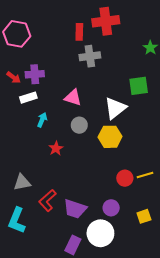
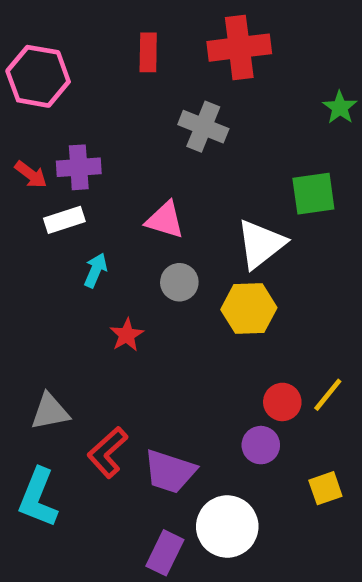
red rectangle: (79, 32) -> (148, 52), moved
gray cross: (90, 56) -> (203, 127), turned 30
yellow line: (145, 175) -> (328, 395), turned -35
purple circle: (111, 208) -> (261, 445), moved

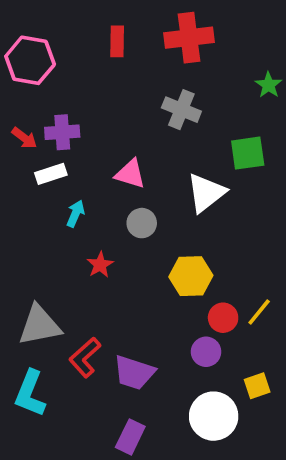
gray cross: (203, 127) -> (181, 110), moved
yellow hexagon: (249, 309) -> (191, 276), moved
gray triangle: (50, 412) -> (40, 325), size x1.4
white circle: (227, 526) -> (214, 416), moved

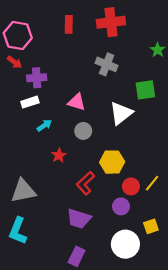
red arrow: (24, 138) -> (14, 62), moved
cyan arrow: (75, 214) -> (44, 125), turned 32
red L-shape: (85, 357) -> (85, 183), moved

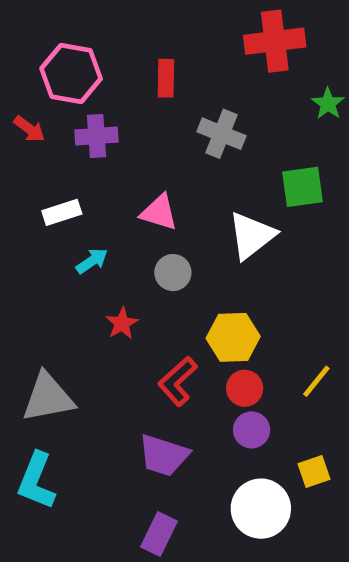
red cross: (111, 22) -> (275, 41), moved
red rectangle: (69, 24) -> (166, 78), moved
pink hexagon: (18, 35) -> (71, 74), moved
purple cross: (37, 78) -> (97, 136), moved
red circle: (131, 186) -> (245, 388), moved

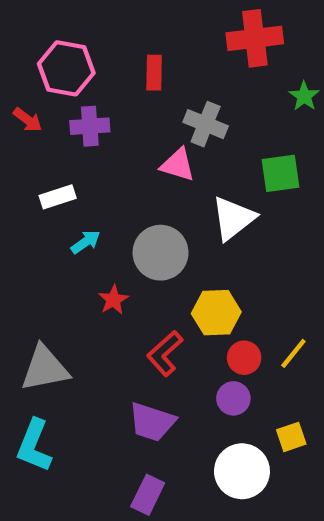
pink triangle: (159, 212) -> (178, 165), moved
gray circle: (173, 273) -> (161, 253), size x1.6
red circle: (245, 388) -> (244, 358), moved

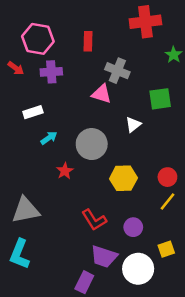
white triangle: (233, 218) -> (133, 124), size x0.6
red L-shape: (165, 353) -> (94, 220), moved, turned -80
red circle: (244, 358) -> (167, 177), moved
purple trapezoid: (152, 422) -> (104, 257), moved

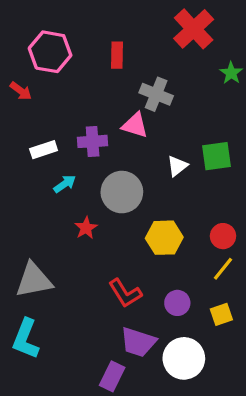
red cross: (145, 22) -> (194, 29), turned -36
purple cross: (51, 72) -> (93, 141), moved
green square: (160, 99) -> (216, 156), moved
yellow square: (166, 249) -> (221, 314), moved

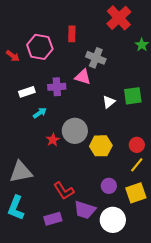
pink hexagon: (50, 52) -> (40, 47), moved
gray circle: (122, 192) -> (75, 131), moved
red L-shape: (125, 293) -> (64, 191), moved
yellow square: (221, 314) -> (136, 193), size x1.5
purple rectangle: (112, 376) -> (53, 219), moved, turned 48

